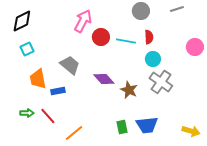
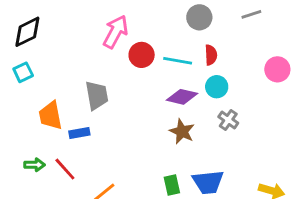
cyan square: (27, 49) -> (23, 72), moved
gray trapezoid: (70, 65) -> (97, 95), turned 40
purple diamond: (104, 79) -> (182, 97), moved, turned -35
gray cross: (161, 82) -> (228, 120), size x0.6

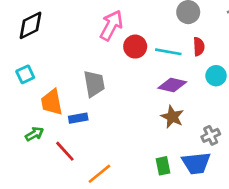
cyan square: (23, 72) -> (25, 74), moved
cyan circle: (217, 87) -> (216, 76), moved
gray cross: (228, 120) -> (211, 135), moved, turned 30
green arrow: (35, 165) -> (34, 134), moved, turned -30

